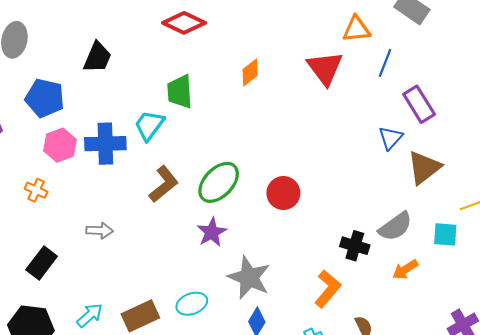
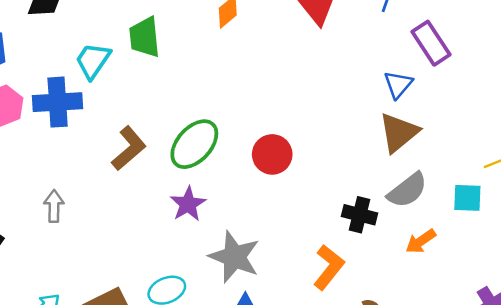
cyan trapezoid: (149, 125) -> (93, 61), moved
brown triangle: (424, 167) -> (399, 133), moved
gray arrow: (100, 230) -> (54, 206), turned -90

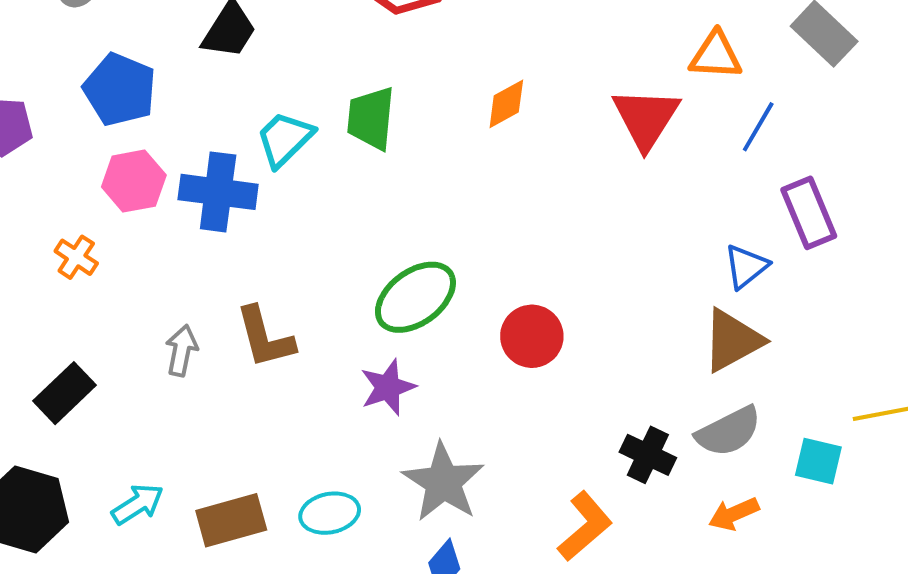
brown L-shape: (129, 148) -> (265, 337), moved, turned 105

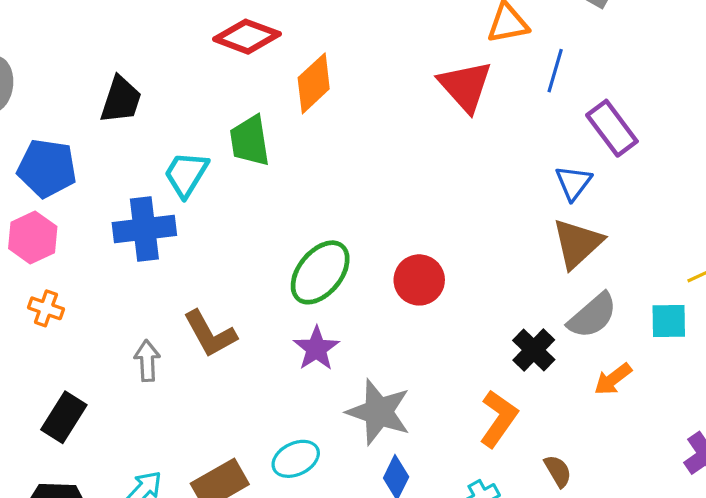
orange diamond: (506, 104) -> (314, 83), moved, size x1.4
pink hexagon: (134, 181) -> (33, 238), moved
black cross: (648, 455) -> (534, 350), turned 33

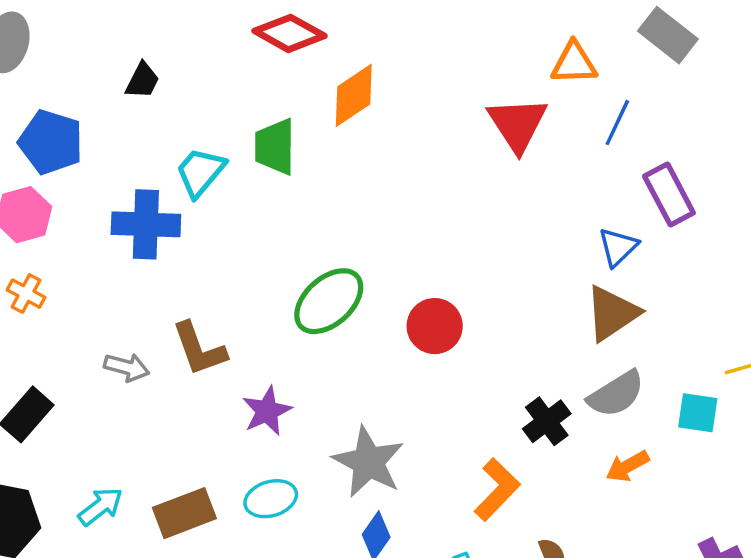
black trapezoid: (121, 100) -> (142, 81), size x0.7
purple star: (316, 349) -> (267, 411), moved
gray arrow: (147, 361) -> (127, 367), turned 99

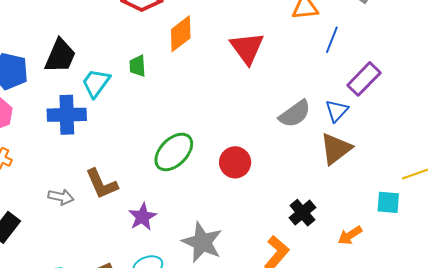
black trapezoid: (142, 81) -> (60, 56), moved, size x1.6
red triangle: (517, 124) -> (247, 48), moved
green trapezoid: (275, 147) -> (138, 66), size x0.7
purple rectangle: (669, 195) -> (364, 79), turned 76
gray semicircle: (616, 394) -> (295, 114), moved

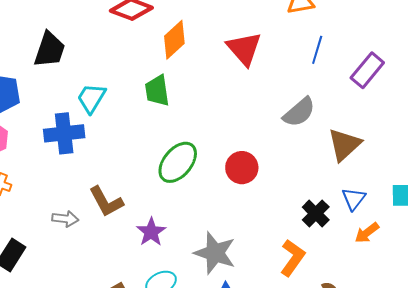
blue line: (332, 40) -> (317, 50), moved
black trapezoid: (60, 56) -> (49, 50), moved
green trapezoid: (138, 66) -> (157, 91), moved, size x1.4
blue triangle: (337, 111) -> (354, 199), moved

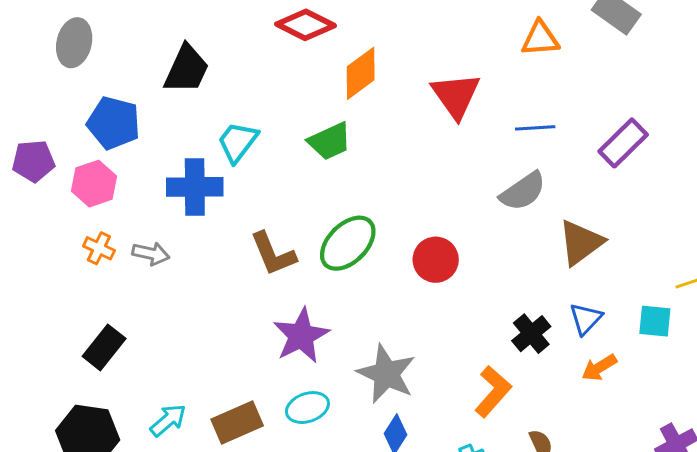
blue line: (317, 50) -> (535, 128), moved, turned 64
green trapezoid: (157, 91) -> (330, 141), turned -112
brown L-shape: (106, 202) -> (273, 254), moved
gray arrow: (65, 219) -> (151, 254), moved
purple star: (151, 232) -> (301, 336), size x1.4

